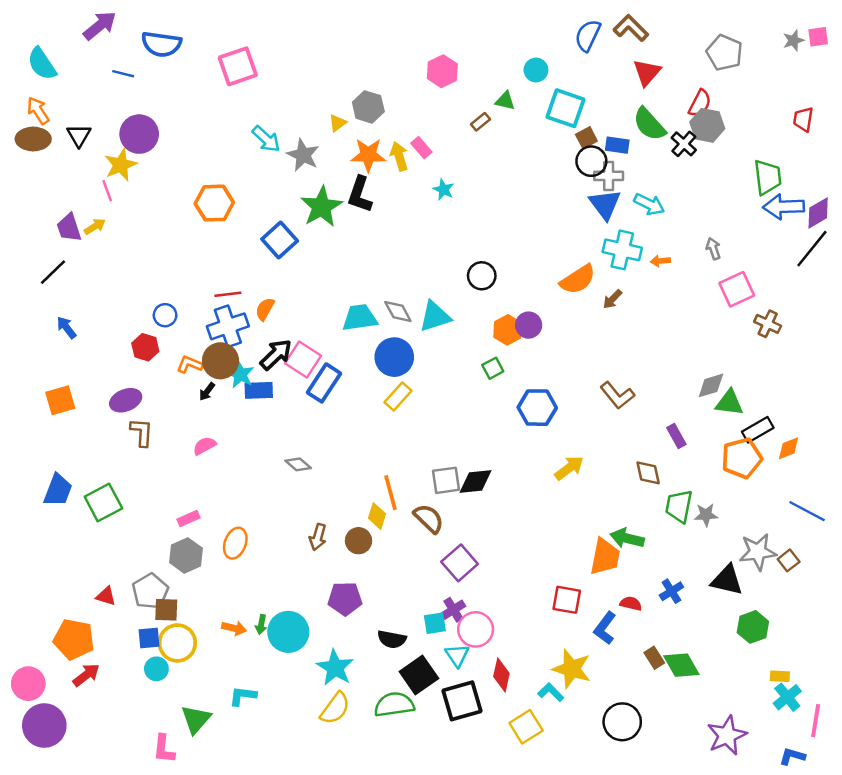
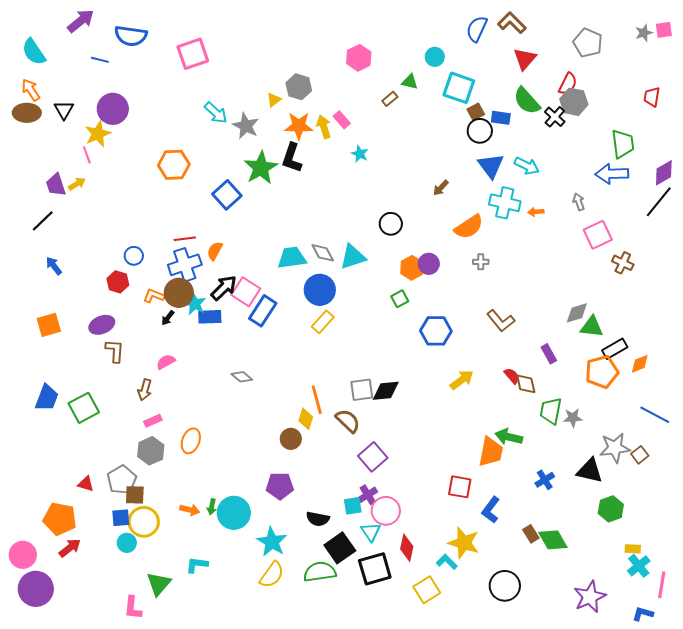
gray cross: (609, 176) -> (481, 262), moved, size x0.7
blue arrow: (784, 207) -> (612, 174), moved
brown arrow: (612, 299) -> (441, 188), moved
brown arrow: (318, 537) -> (145, 390), moved
red semicircle: (631, 604) -> (512, 376), moved, turned 36

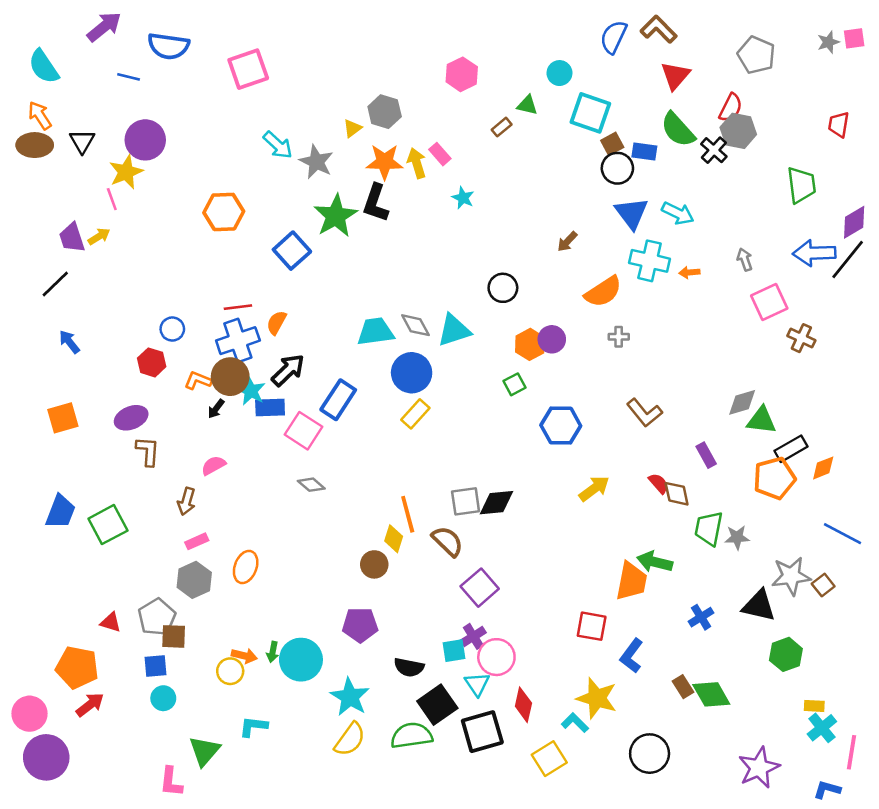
blue arrow: (612, 174) -> (814, 253), moved
pink square: (246, 292) -> (304, 431), moved
yellow circle: (144, 522) -> (230, 671), moved, size x0.7

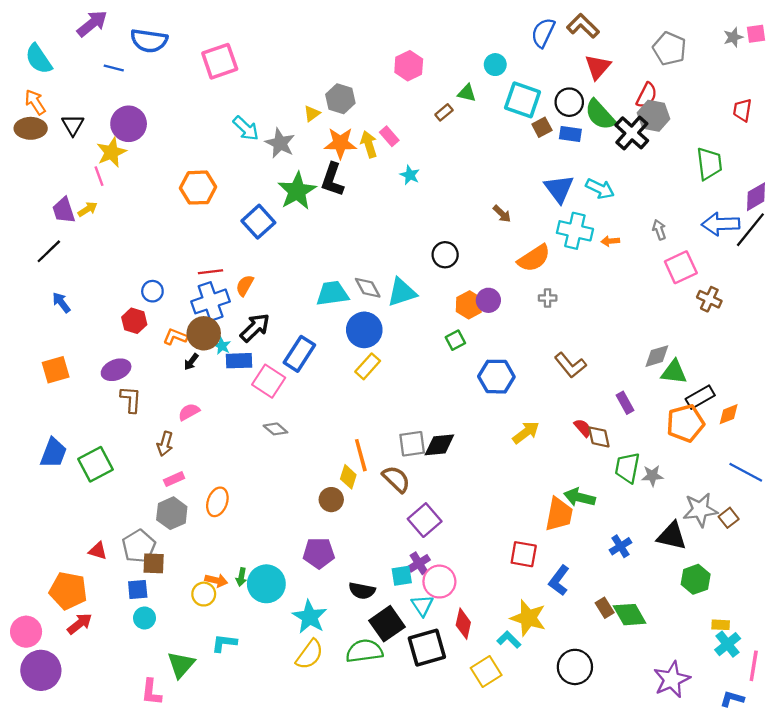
black cross: (714, 150) -> (632, 133), size x1.4
black circle: (617, 168) -> (569, 102), moved
brown arrow: (567, 242) -> (502, 214), turned -90
cyan star: (251, 391) -> (222, 346), size x0.7

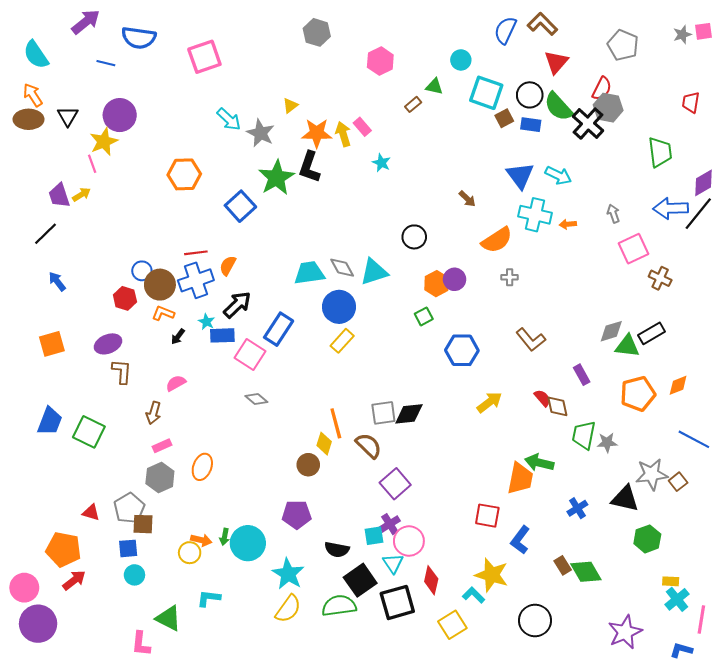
gray hexagon: (340, 99) -> (317, 32), moved
brown circle: (204, 333) -> (160, 285), moved
black rectangle: (700, 397) -> (652, 333), moved
green square: (96, 464) -> (89, 432), turned -36
green triangle: (181, 665) -> (168, 618), turned -44

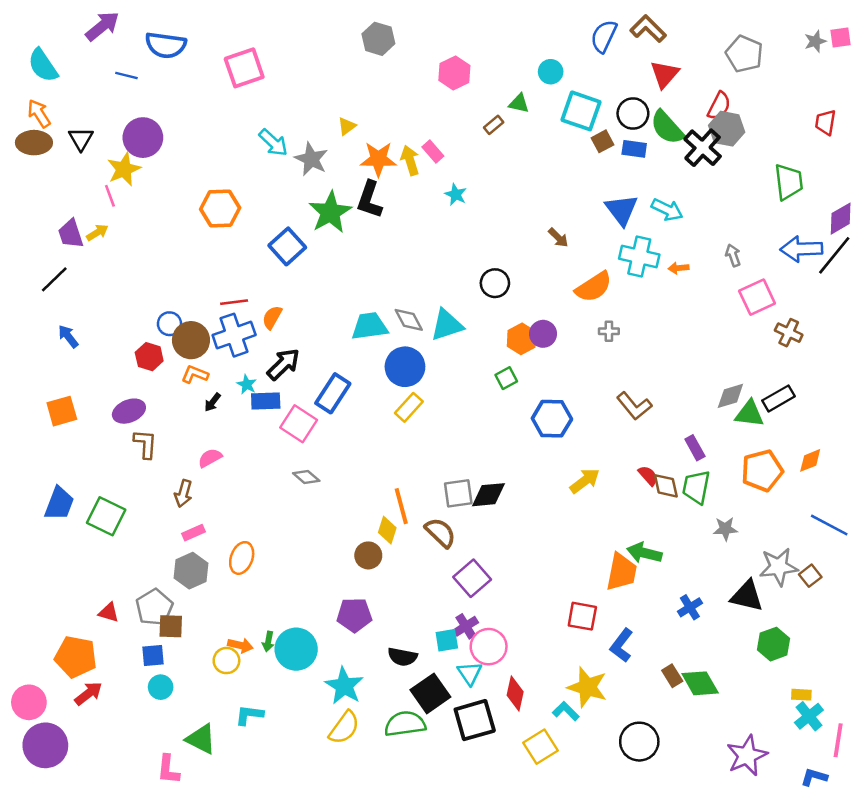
green trapezoid: (584, 435) -> (696, 487), moved

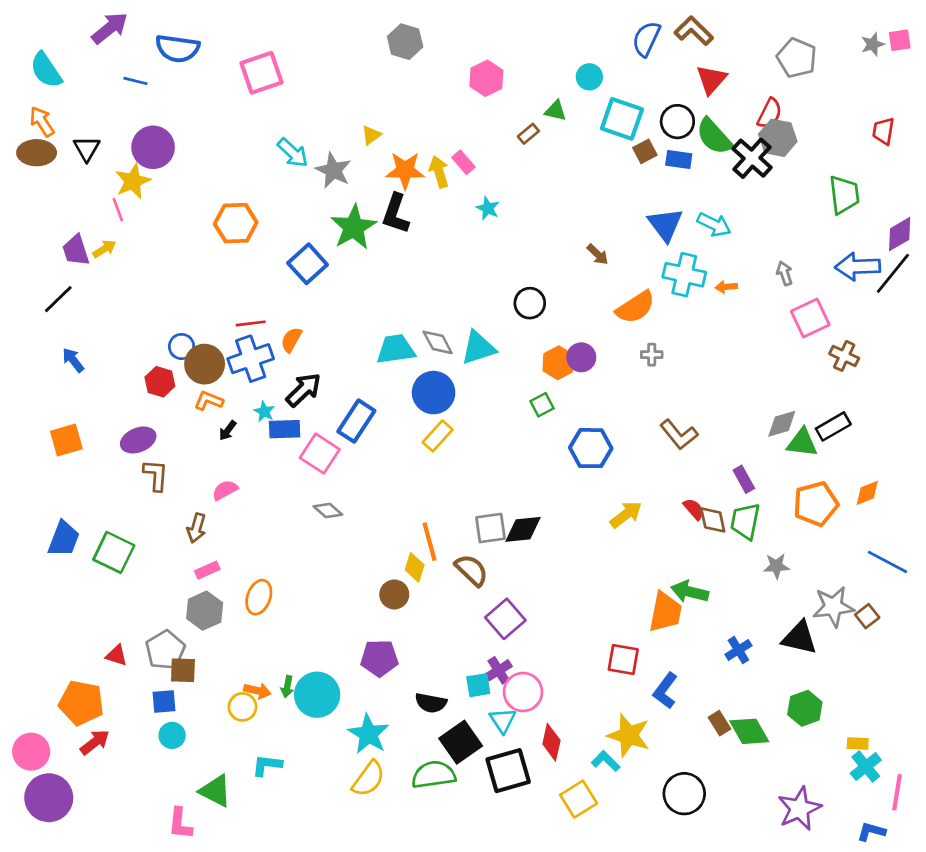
green hexagon: (773, 644) -> (805, 708), moved

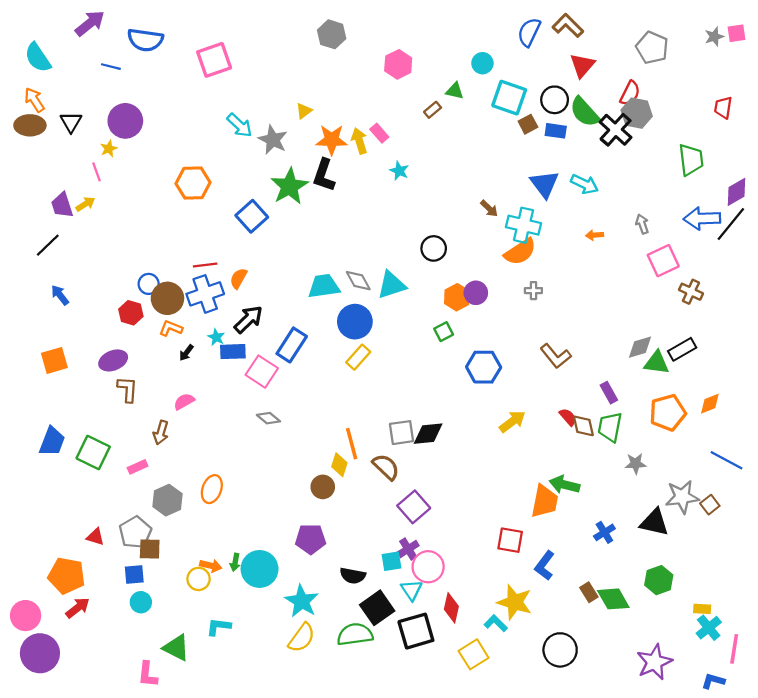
yellow star: (133, 181) -> (109, 149), size x0.6
cyan cross: (684, 275) -> (523, 225), moved
pink rectangle: (207, 570) -> (138, 467), moved

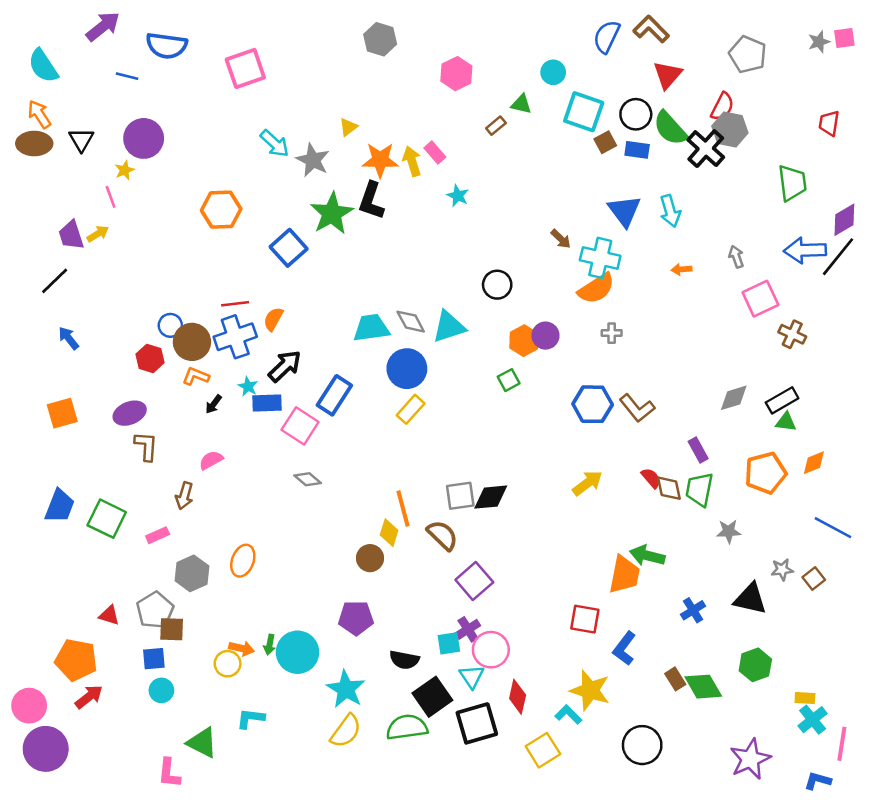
cyan arrow: (584, 184) -> (670, 211), turned 48
green triangle: (657, 363) -> (786, 422), moved, size x0.7
blue hexagon: (484, 367) -> (593, 404), moved
gray star: (682, 497) -> (782, 570), size x0.6

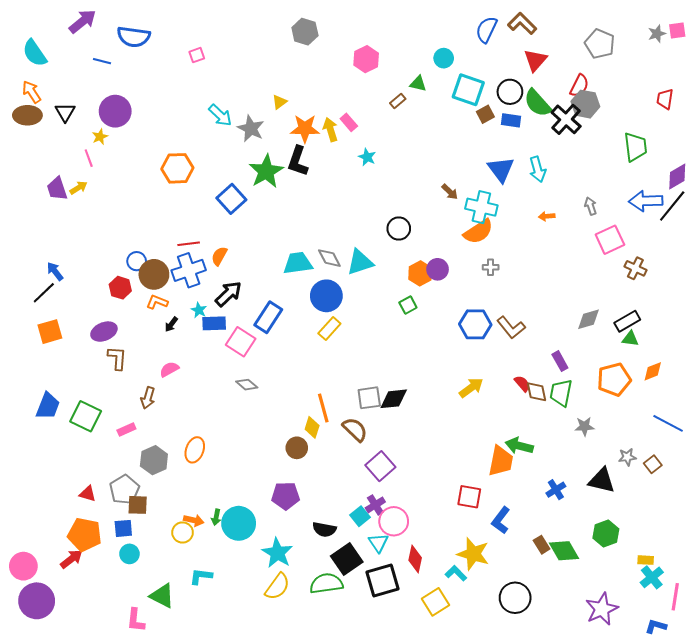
pink square: (245, 68) -> (197, 55), size x0.5
black line: (55, 281) -> (44, 293), moved
cyan square: (449, 643) -> (360, 516), turned -30
orange pentagon: (76, 660) -> (85, 535), moved

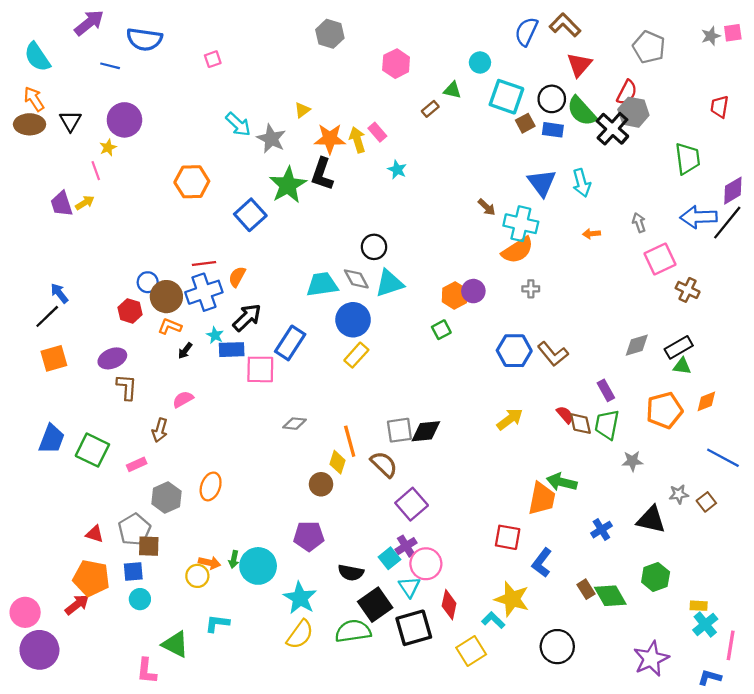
black circle: (399, 228) -> (374, 247), moved
pink square: (241, 342) -> (260, 369), turned -32
gray diamond: (247, 385) -> (295, 424), moved, turned -35

